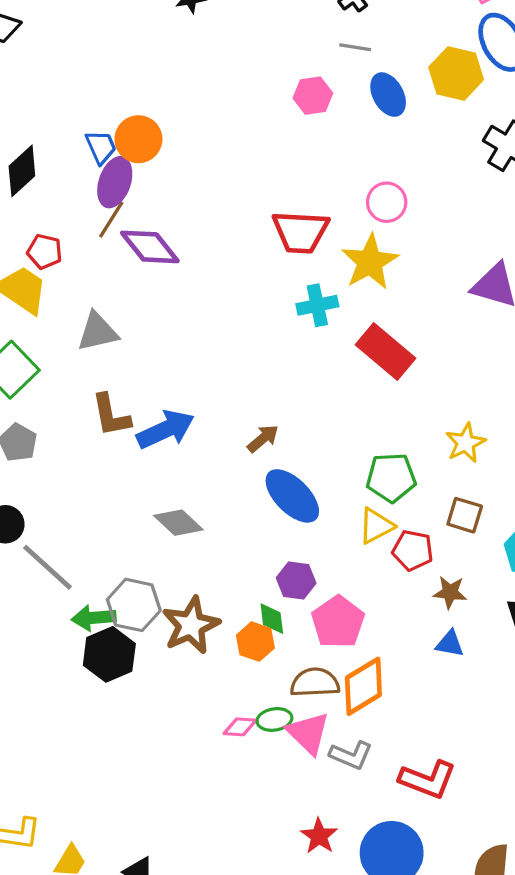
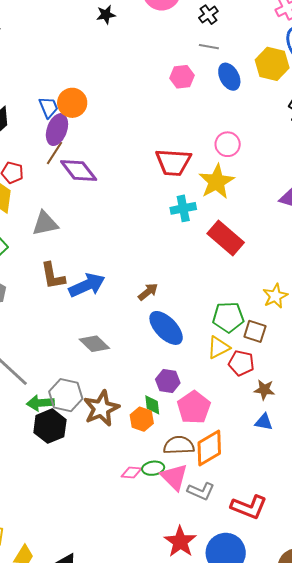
brown square: (465, 515) -> (255, 331), moved
red star: (319, 836) -> (180, 542), size x1.4

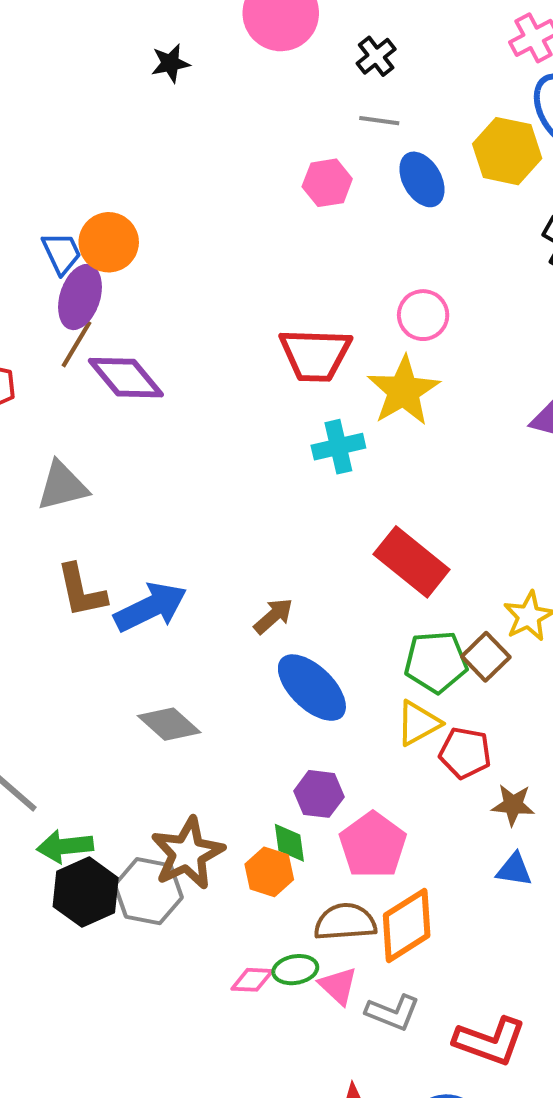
red rectangle: (226, 238) -> (412, 562), moved
brown square: (255, 331) -> (486, 657), moved, turned 30
gray hexagon: (66, 395) -> (148, 891), moved
pink triangle: (174, 477) -> (338, 986), size x0.7

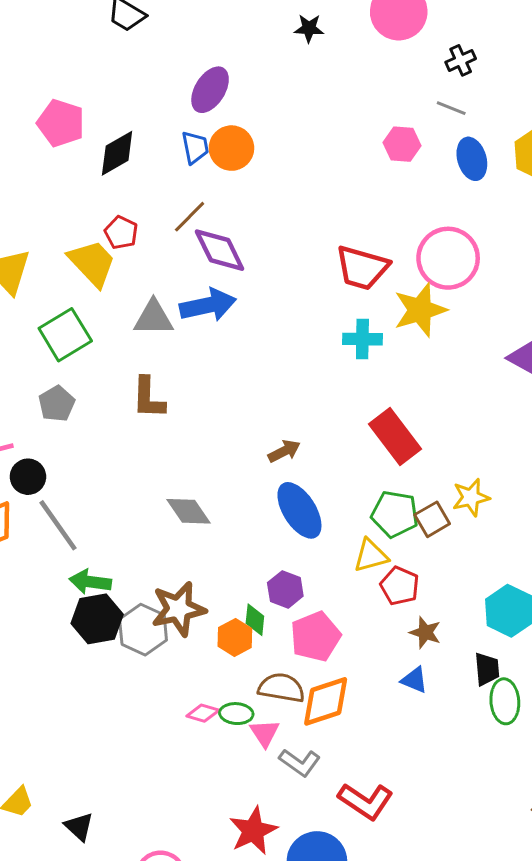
purple ellipse: (80, 297) -> (210, 90), moved
pink circle: (423, 315) -> (448, 258), size x1.6
blue arrow: (150, 607) -> (208, 305), moved

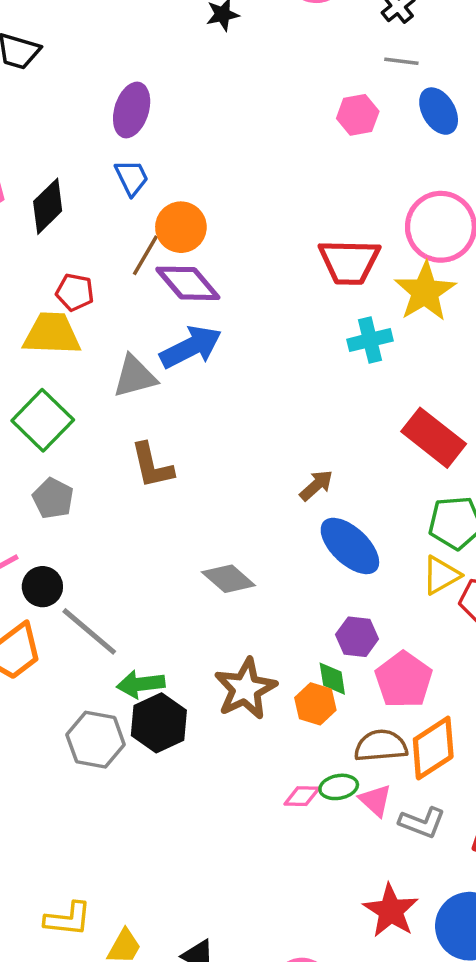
orange circle: (231, 148) -> (181, 227), moved
yellow trapezoid: (92, 263) -> (52, 334), turned -30
gray hexagon: (143, 630) -> (96, 740), moved

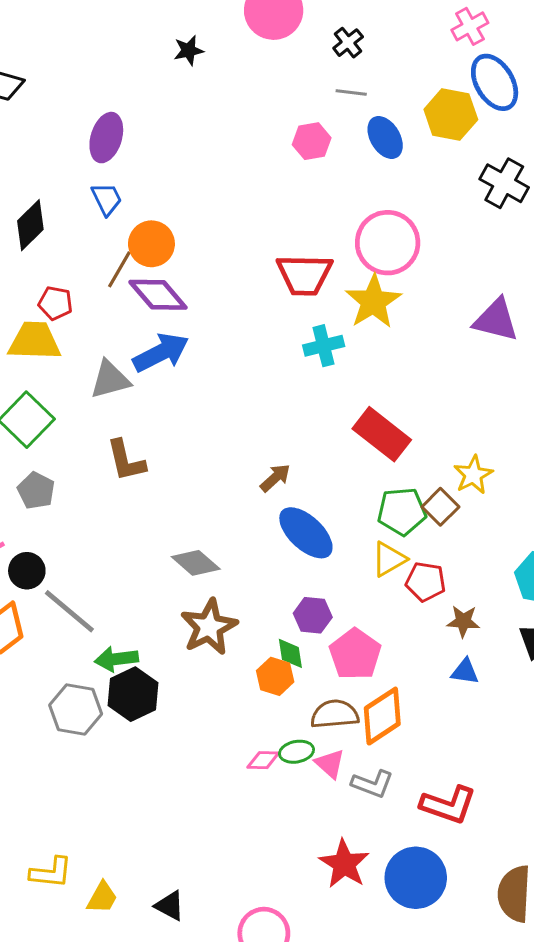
brown star: (245, 689) -> (209, 627), moved

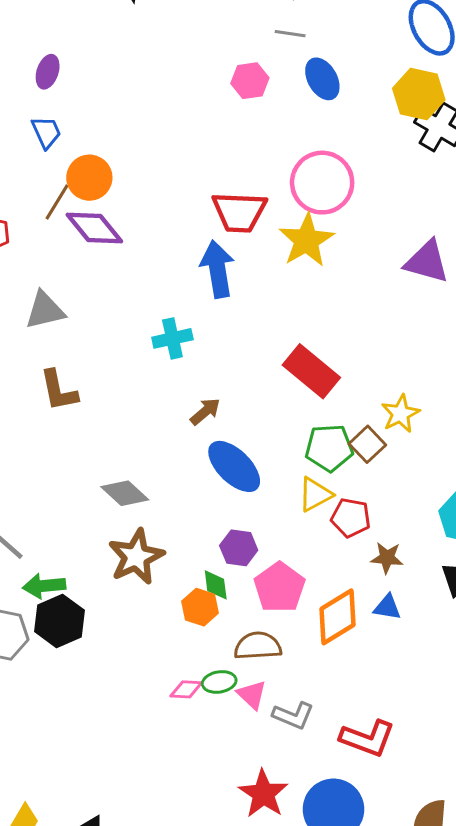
yellow hexagon: (451, 114) -> (419, 94), moved
purple ellipse: (106, 138) -> (48, 72), size x0.7
cyan cross: (324, 346) -> (172, 338), moved
blue arrow: (161, 353) -> (217, 269), moved, turned -74
orange diamond: (382, 716) -> (337, 617), moved

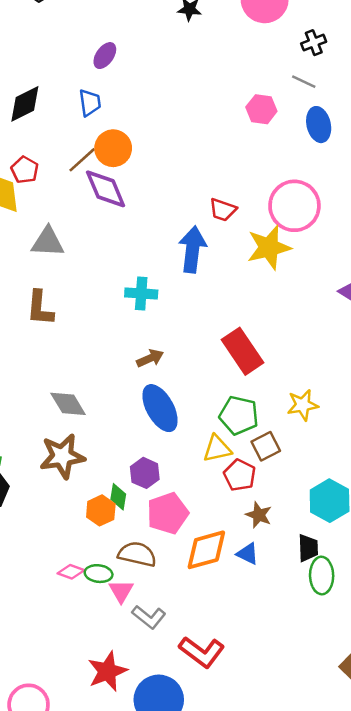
red trapezoid: (239, 212) -> (223, 210), size x0.6
brown square: (367, 444) -> (266, 446), moved

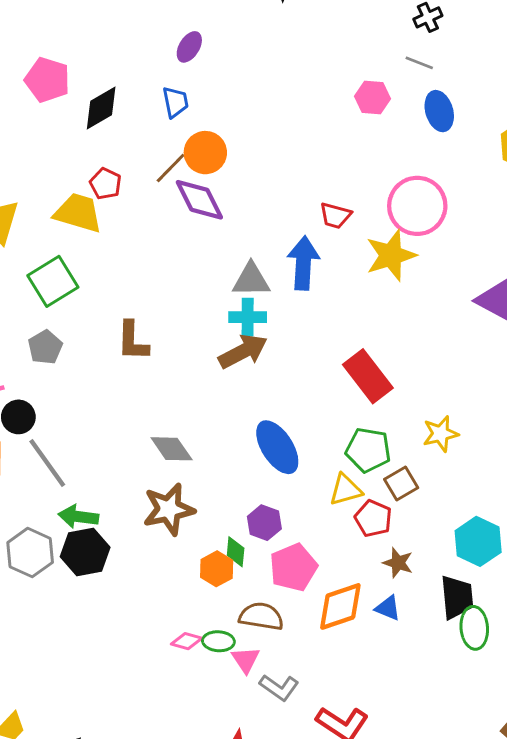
gray triangle: (48, 242) -> (251, 280), moved
brown arrow: (150, 358) -> (243, 351), moved, size x1.6
black trapezoid: (308, 548) -> (457, 597), size x1.4

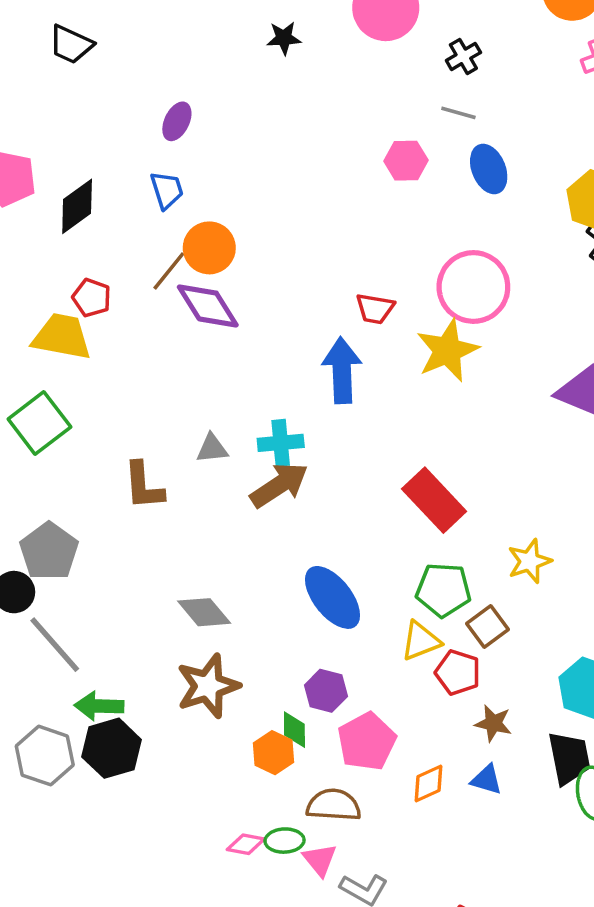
gray triangle: (251, 280) -> (212, 448), moved, size x0.7
gray pentagon: (45, 347) -> (49, 551), moved, size x1.4
orange diamond: (340, 606) -> (429, 783), size x0.6

